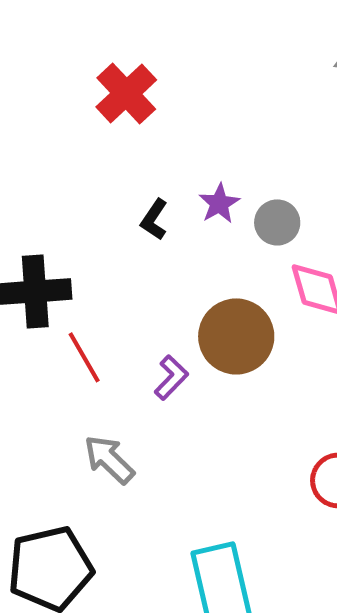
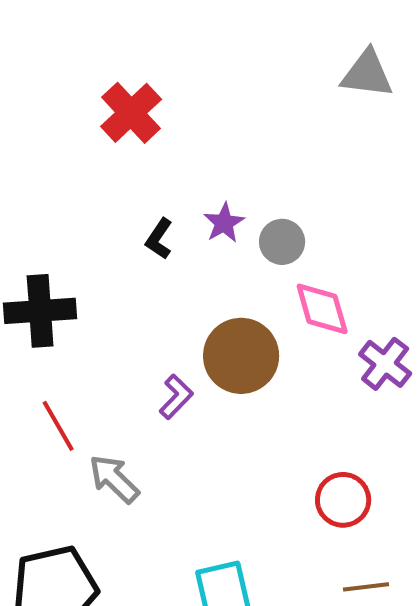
red line: (84, 357) -> (58, 426), moved

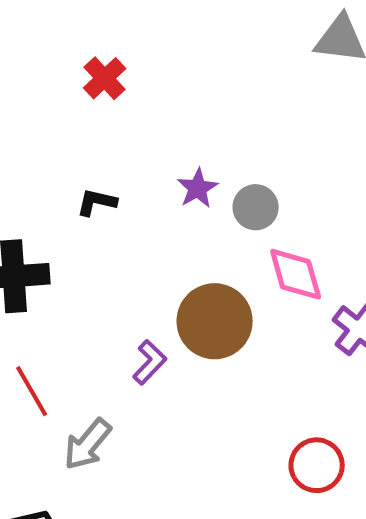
red cross: (131, 113) -> (105, 78), size x0.7
black L-shape: (159, 239) -> (97, 202), moved, turned 69
gray arrow: (114, 479) -> (88, 444), turned -94

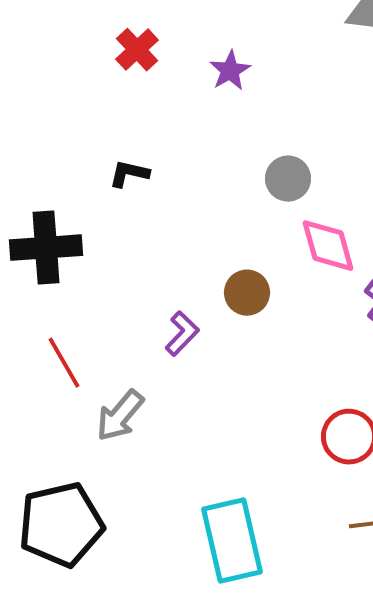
purple star: (198, 188) -> (230, 71), moved
brown circle: (215, 321) -> (247, 293), size x0.6

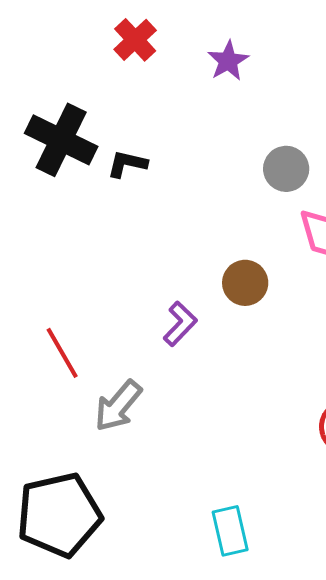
black cross: (46, 248) -> (61, 140), moved, turned 30
cyan rectangle: (232, 541) -> (230, 531), size x0.6

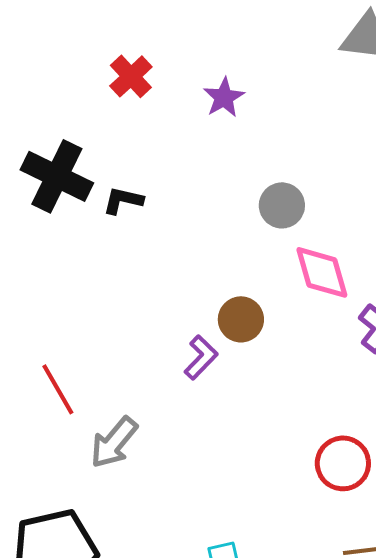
purple L-shape: (180, 324) -> (201, 357), moved

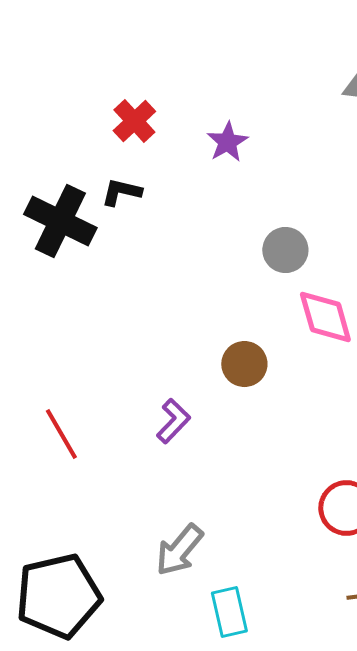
black L-shape: (123, 200) -> (121, 192), moved
purple L-shape: (201, 357) -> (173, 421), moved
gray arrow: (114, 442) -> (179, 550), moved

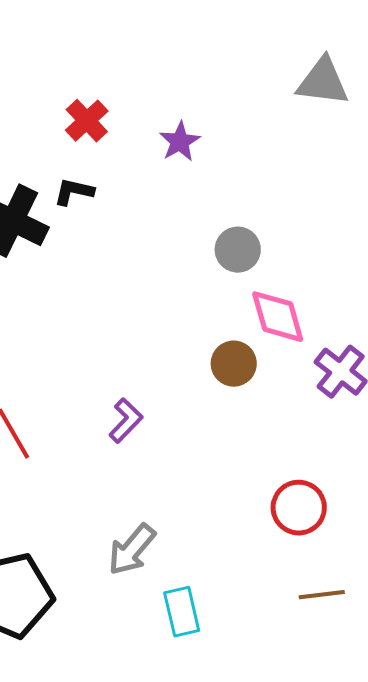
brown circle: (244, 364) -> (234, 364), moved

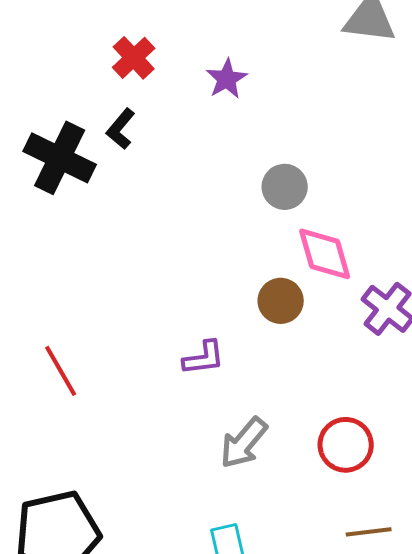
black L-shape: (74, 192) -> (121, 129), turned -63
purple L-shape: (126, 421) -> (204, 358), moved, turned 39
gray arrow: (132, 550) -> (244, 443), moved

